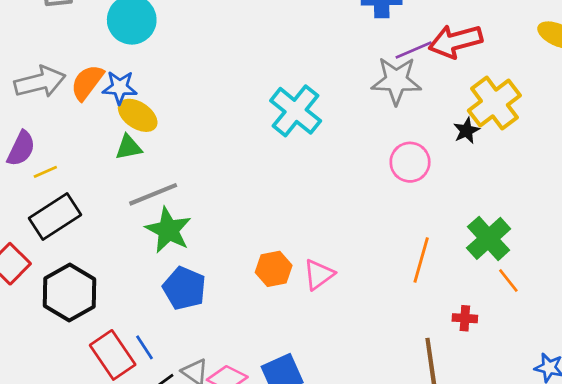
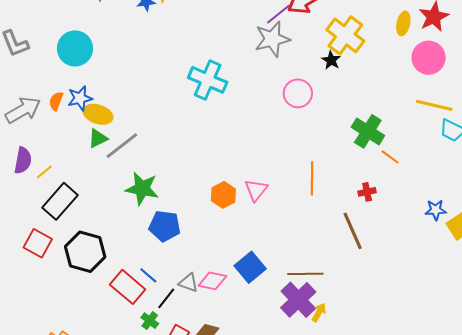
orange semicircle: (87, 82) -> (56, 101), size x0.7
gray line: (153, 194) -> (122, 146), moved
orange line: (421, 260) -> (312, 178), moved

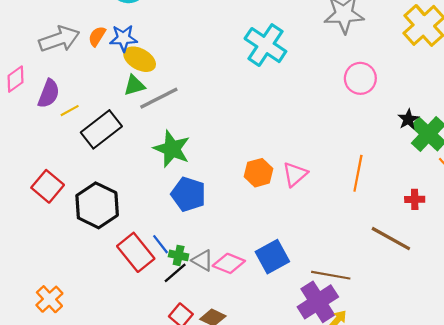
black star: (331, 60) -> (408, 119), moved
black rectangle: (60, 201) -> (101, 129), moved
brown line: (353, 231) -> (391, 239), turned -48
green cross: (150, 321) -> (179, 255), moved, turned -36

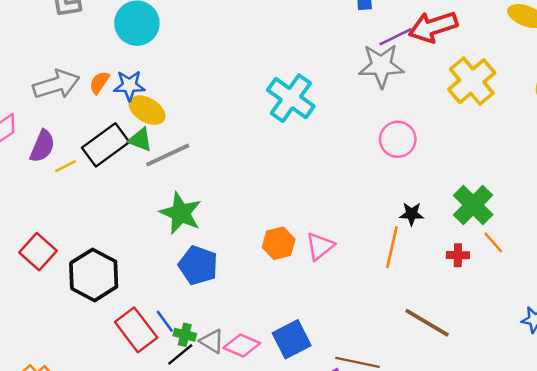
green triangle: (134, 85) -> (140, 140), turned 35
black star: (408, 119) -> (412, 214), moved, turned 30
black rectangle: (101, 129) -> (106, 145), moved
red cross: (415, 199) -> (458, 255), moved

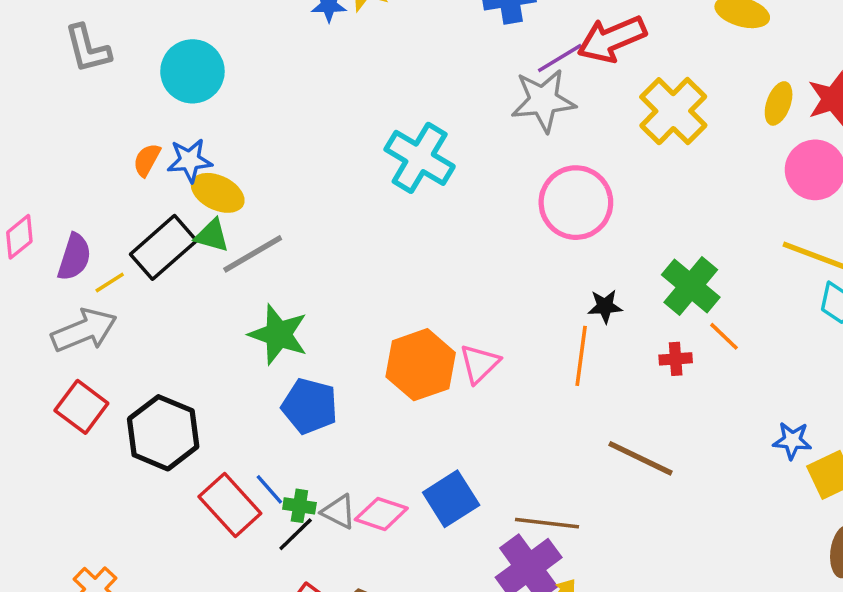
gray arrow: (56, 84) -> (84, 330), moved
pink circle: (398, 139) -> (576, 203), size x1.4
orange hexagon: (279, 243) -> (421, 365), size x1.5

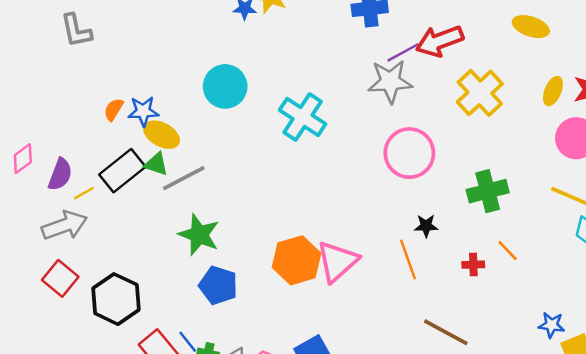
cyan circle: (192, 71) -> (225, 86), moved
green cross: (691, 286) -> (488, 191), moved, turned 33
orange line: (581, 356) -> (408, 259), turned -30
pink triangle: (479, 364) -> (337, 261), size x1.5

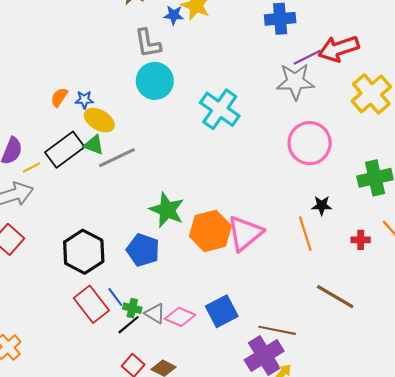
gray L-shape: (76, 31) -> (148, 43), moved
blue star: (143, 111) -> (84, 100), size x0.7
green star: (199, 235) -> (167, 210), moved
black hexagon: (116, 299) -> (84, 252), moved

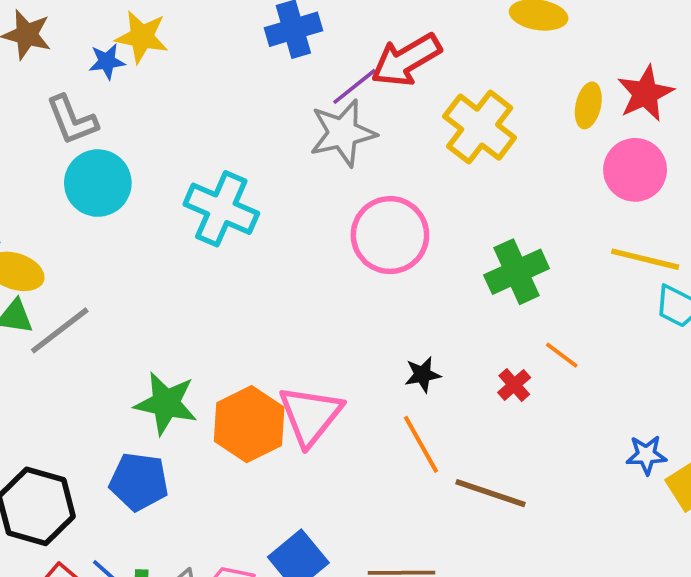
black star: (322, 206) -> (423, 375), moved
orange line: (305, 234) -> (421, 444), moved
red cross: (361, 240) -> (514, 385), turned -30

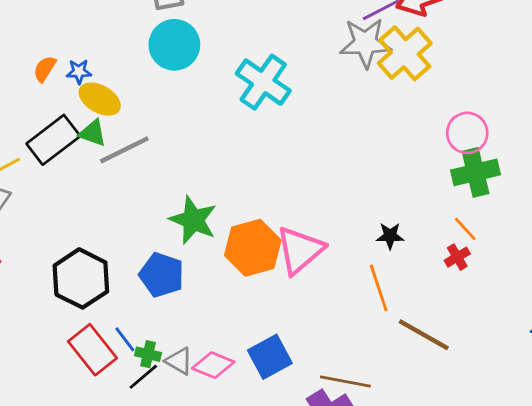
yellow cross: (480, 127) -> (405, 53), moved
pink circle: (390, 235) -> (467, 133), moved, size x0.7
orange line: (562, 355) -> (465, 229), moved

